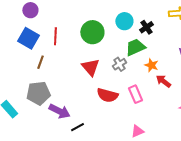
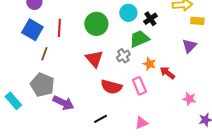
orange star: (151, 65) -> (149, 64), moved
gray pentagon: (38, 93) -> (42, 85), turned 30
black line: (77, 127) -> (100, 119), moved

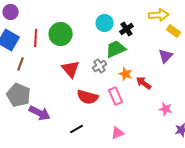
yellow rectangle: (197, 21) -> (174, 31), turned 32
green circle: (96, 24) -> (61, 34), moved

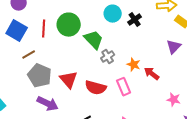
green trapezoid: (116, 49) -> (94, 40), moved, turned 70
brown line: (21, 64) -> (29, 55), turned 40
red triangle: (71, 69) -> (69, 80), moved
gray pentagon: (19, 95) -> (40, 76), moved

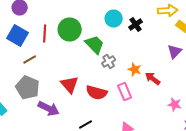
gray pentagon: (40, 76) -> (28, 88), moved

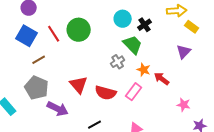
red line: (45, 34) -> (54, 34), turned -36
green trapezoid: (95, 44) -> (133, 45), moved
pink rectangle: (125, 92) -> (134, 92), turned 60

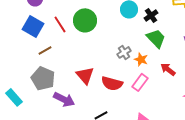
green trapezoid: (133, 45) -> (156, 38), moved
orange star: (144, 70) -> (141, 59), moved

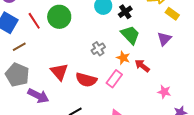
orange star: (141, 59) -> (123, 58), moved

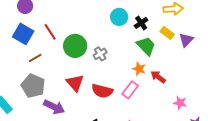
yellow rectangle: (172, 14) -> (167, 33), moved
green circle: (59, 17) -> (75, 46), moved
purple triangle: (164, 39) -> (186, 40), moved
gray cross: (98, 49) -> (100, 54), moved

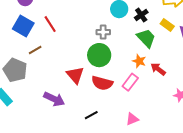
green circle: (75, 46) -> (99, 55), moved
gray cross: (100, 54) -> (103, 32), moved, turned 32
gray pentagon: (33, 86) -> (15, 70), moved

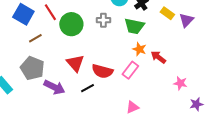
green trapezoid: (146, 38) -> (134, 26), moved, turned 145
green circle: (99, 55) -> (71, 24), moved
gray pentagon: (15, 70) -> (32, 68), moved
black line: (91, 115) -> (87, 88), moved

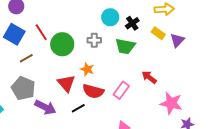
orange star: (139, 49) -> (87, 69), moved
pink star: (180, 83) -> (171, 103), size x1.6

